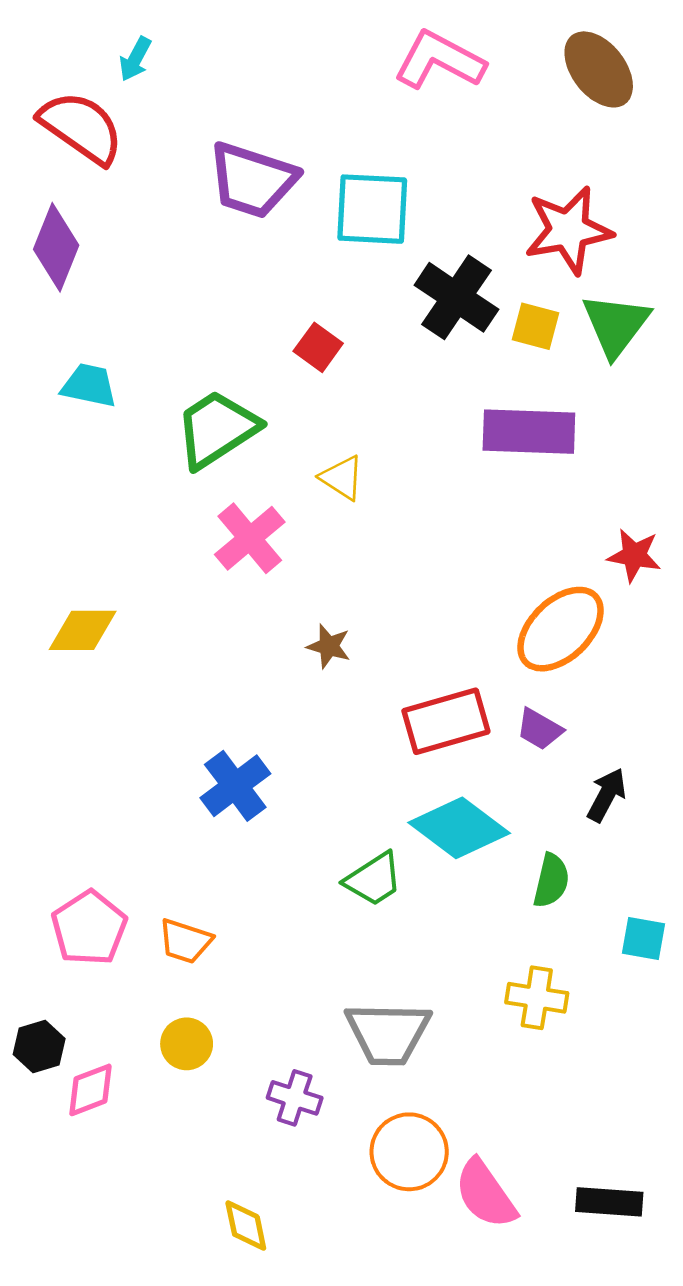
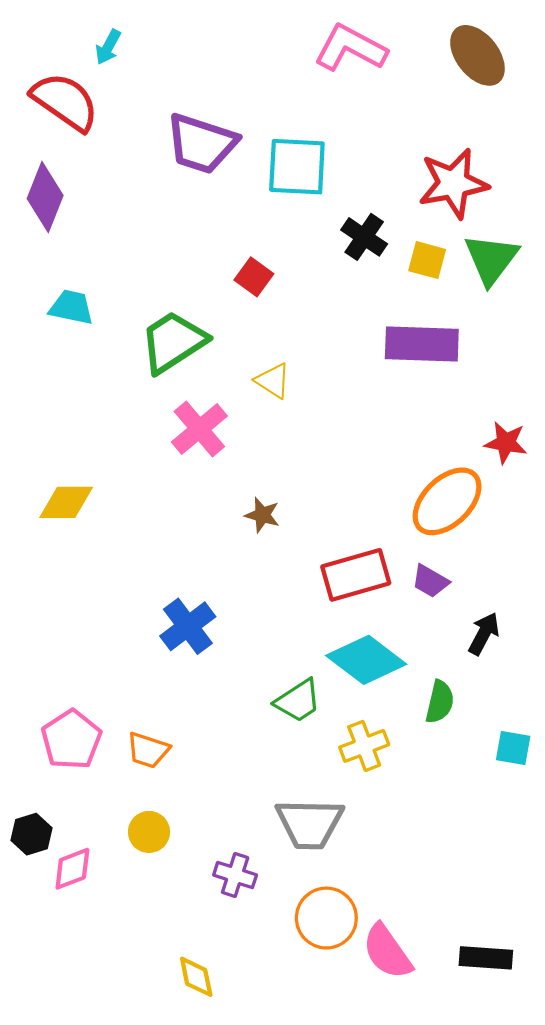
black cross: (456, 297) -> (364, 237), size x0.7
yellow cross: (537, 998) -> (364, 746), moved, turned -30

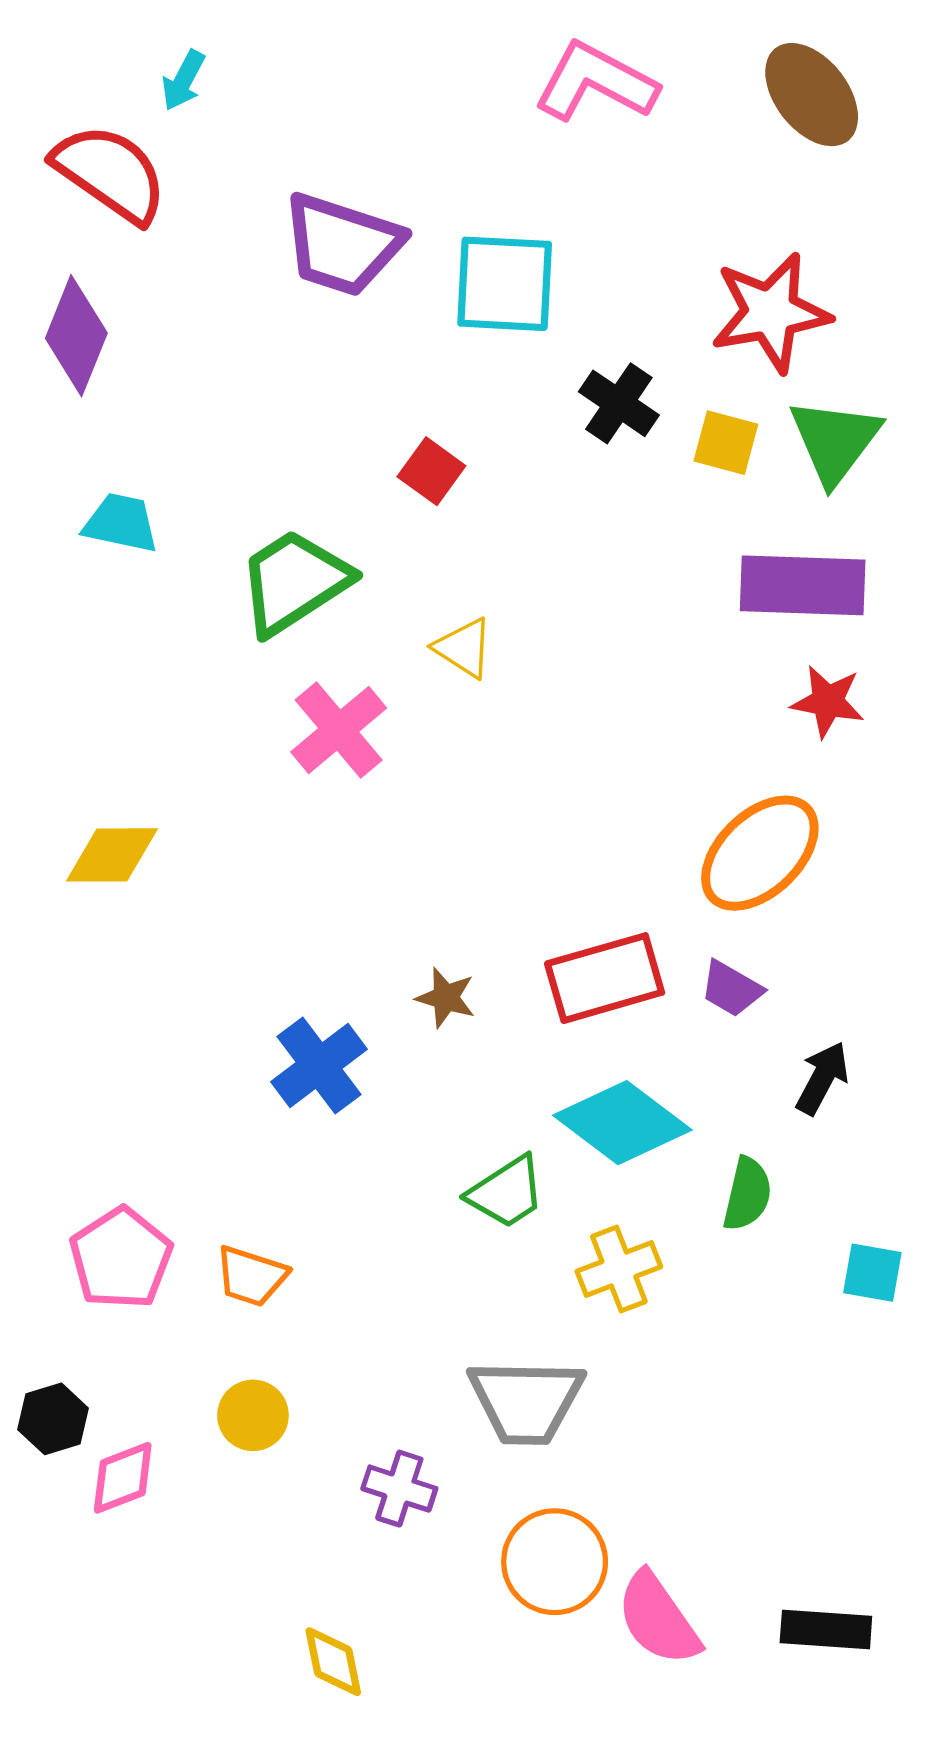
purple rectangle: (422, 344) -> (803, 585), moved
red star: (506, 443) -> (828, 701), moved
brown star: (262, 515) -> (446, 998), moved

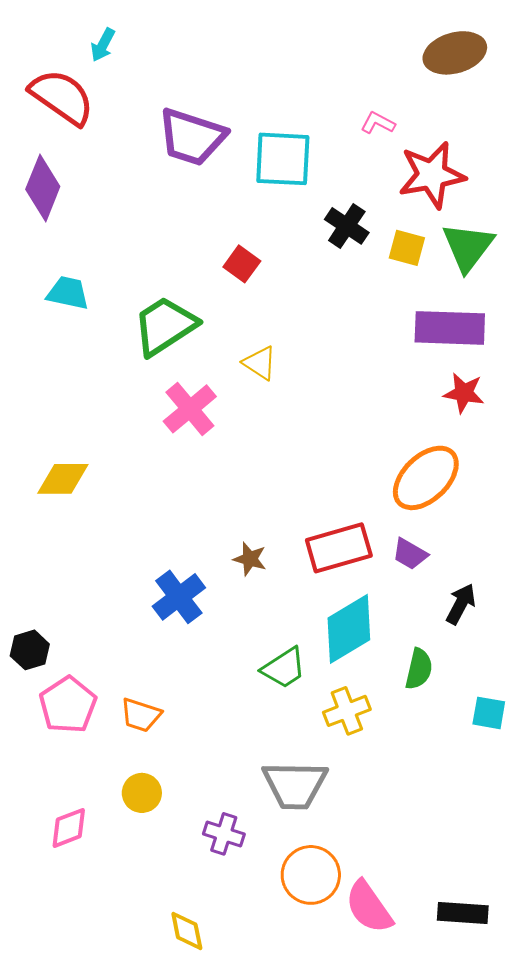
pink L-shape: (596, 82) -> (378, 123), moved, size x0.5
brown ellipse: (812, 95) -> (455, 53), turned -68
cyan diamond: (622, 1123) -> (349, 629), turned -68
black hexagon: (53, 1419) -> (30, 650), moved

